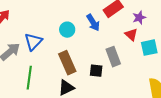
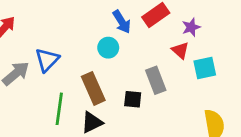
blue arrow: (93, 23) -> (122, 22), moved
cyan circle: (67, 30) -> (108, 48), moved
green line: (29, 78) -> (59, 109), moved

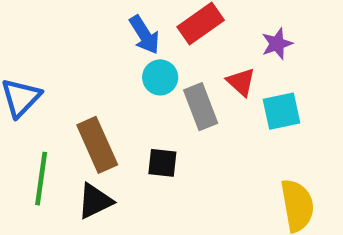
purple star: (191, 27) -> (277, 44), moved
cyan circle: (108, 48) -> (160, 77), moved
gray rectangle: (156, 80) -> (201, 107), moved

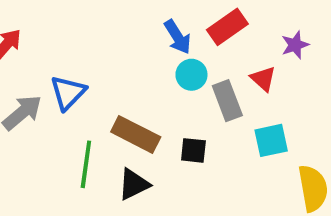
cyan square: (282, 111) -> (271, 140), moved
brown rectangle: (97, 145) -> (136, 134), turned -39

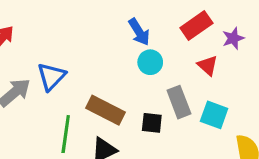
red rectangle: (227, 27) -> (196, 26), moved
gray rectangle: (227, 101) -> (179, 102), moved
cyan square: (271, 140) -> (214, 115), turned 32

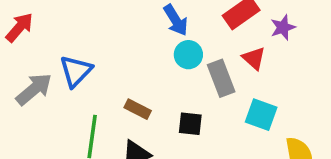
gray rectangle: (179, 102) -> (221, 78), moved
brown rectangle: (106, 110) -> (138, 109), size x0.6

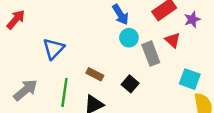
gray arrow: (34, 89) -> (26, 90), moved
cyan square: (261, 115) -> (190, 79), moved
black square: (190, 124) -> (130, 84), turned 35

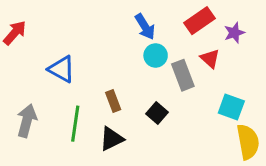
blue triangle: (54, 49) -> (62, 69), turned -45
brown rectangle: (95, 74) -> (113, 101), turned 42
gray arrow: (26, 90) -> (27, 121), turned -35

